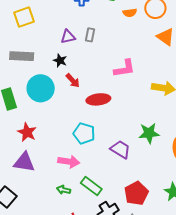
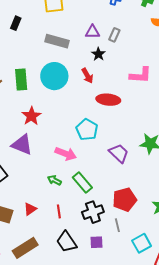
gray rectangle: (22, 56) -> (57, 41), moved
black star: (60, 60) -> (98, 54), moved

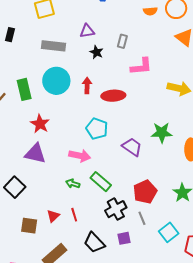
gray rectangle: (114, 35) -> (122, 41), moved
red arrow: (87, 76) -> (87, 85), moved, turned -140
red line: (59, 211) -> (74, 215), moved

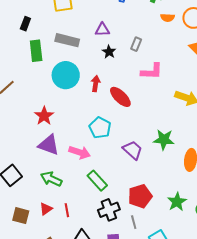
green rectangle: (24, 89) -> (36, 51), moved
red ellipse: (113, 96) -> (120, 97), turned 40
purple triangle: (35, 154) -> (49, 145), moved
green arrow: (73, 184) -> (51, 179), moved, size x1.5

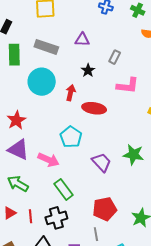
black star: (109, 52) -> (88, 70), moved
red ellipse: (120, 97) -> (94, 108), turned -40
black cross: (109, 210) -> (56, 218), moved

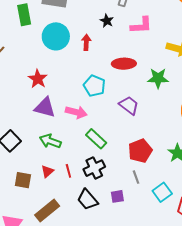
black star: (88, 70) -> (107, 21), moved
red ellipse: (94, 108) -> (124, 64), moved
green star: (133, 155) -> (158, 78), moved

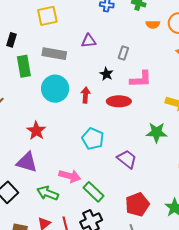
red ellipse: (124, 64) -> (119, 101), moved
purple triangle: (45, 107) -> (27, 162), moved
pink arrow: (76, 112) -> (70, 176), moved

